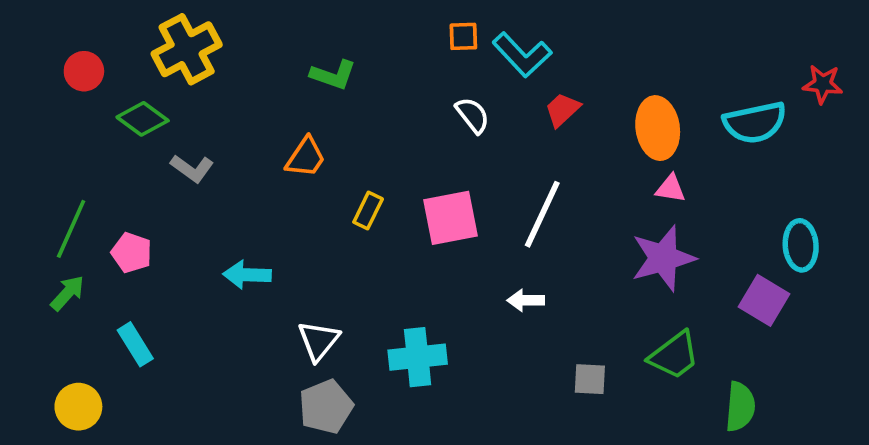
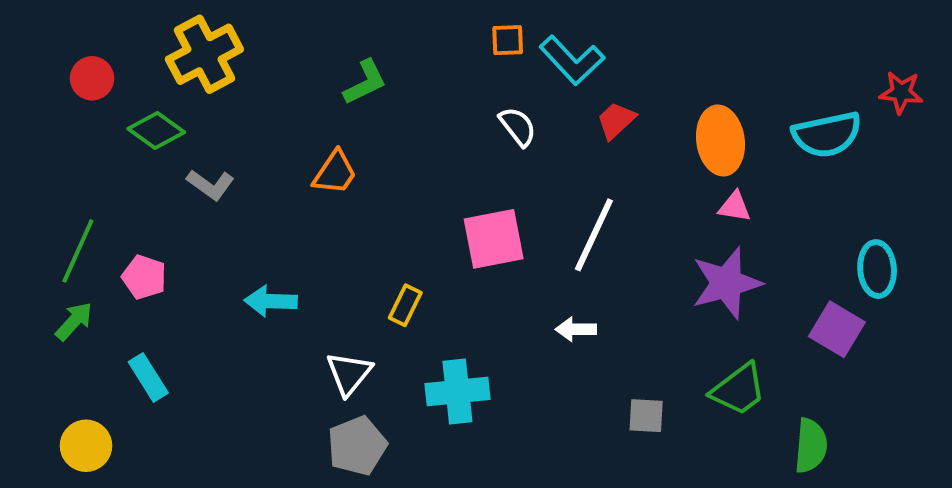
green L-shape: (333, 75) -> (365, 82), turned -45
yellow rectangle: (368, 211) -> (405, 305), moved

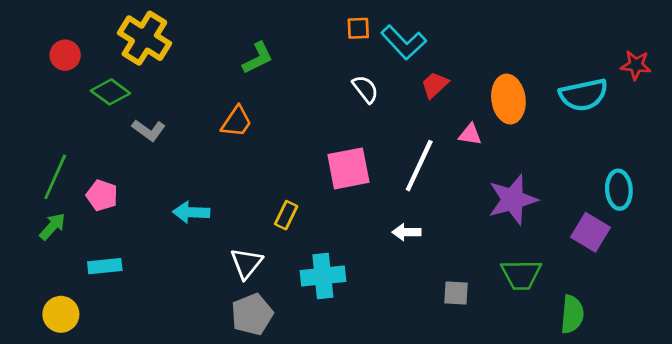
yellow cross: (204, 54) -> (144, 38), turned -30
pink triangle: (735, 207) -> (470, 134), moved
cyan rectangle: (148, 377) -> (105, 266), turned -64
green trapezoid: (739, 390) -> (521, 275), turned 36

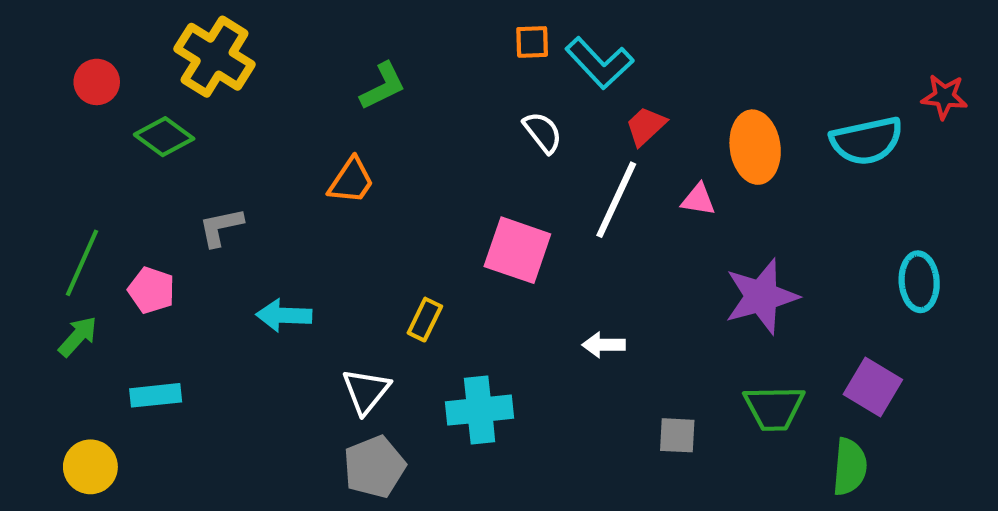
gray L-shape: (149, 130) -> (221, 227), moved, turned 132
white line: (419, 166) -> (616, 200), moved
pink square: (348, 168) -> (517, 250), turned 30
purple square: (591, 232) -> (873, 387), moved

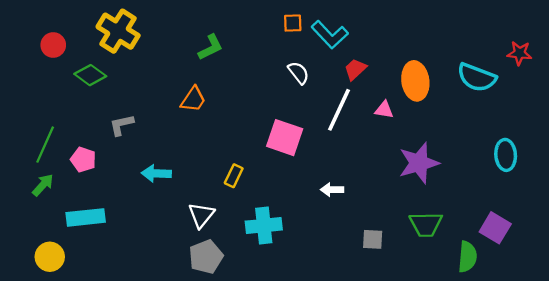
cyan semicircle: (867, 141) -> (477, 77), turned 33
purple square: (873, 387) -> (495, 228), moved
cyan rectangle: (156, 395) -> (86, 217), size x1.4

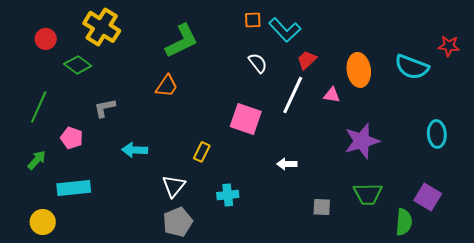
green L-shape: (211, 47) -> (182, 41), size x1.5
green line: (45, 145) -> (39, 107), moved
cyan cross: (264, 226) -> (228, 195), size x0.7

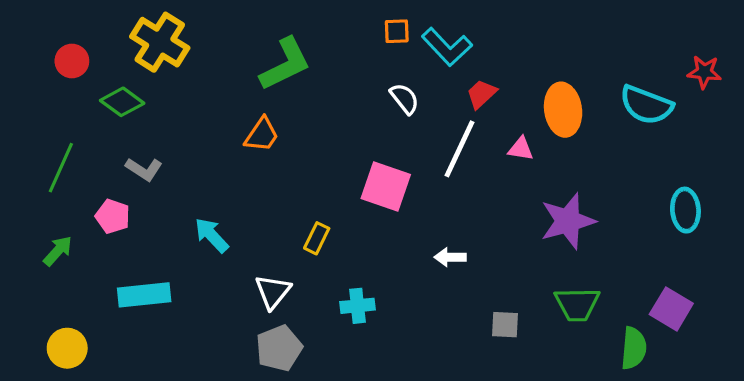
gray L-shape: (105, 108) -> (144, 169), moved, turned -135
cyan arrow: (135, 150) -> (212, 235), turned 45
cyan rectangle: (74, 188) -> (144, 295), moved

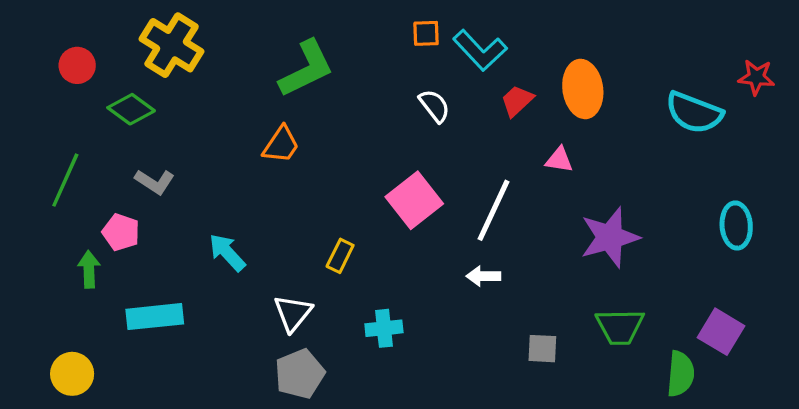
orange ellipse: (563, 110) -> (583, 89), moved
white line: (459, 149) -> (493, 210), moved
pink square: (386, 187) -> (414, 200), turned 33
green arrow: (58, 251) -> (89, 269), moved, turned -44

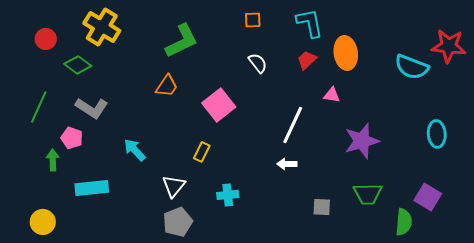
cyan L-shape: (480, 50) -> (310, 23), moved, turned -148
red star: (756, 77) -> (449, 46), size x1.6
gray L-shape: (155, 182) -> (92, 108), size x1.4
pink square: (414, 200) -> (219, 105), moved

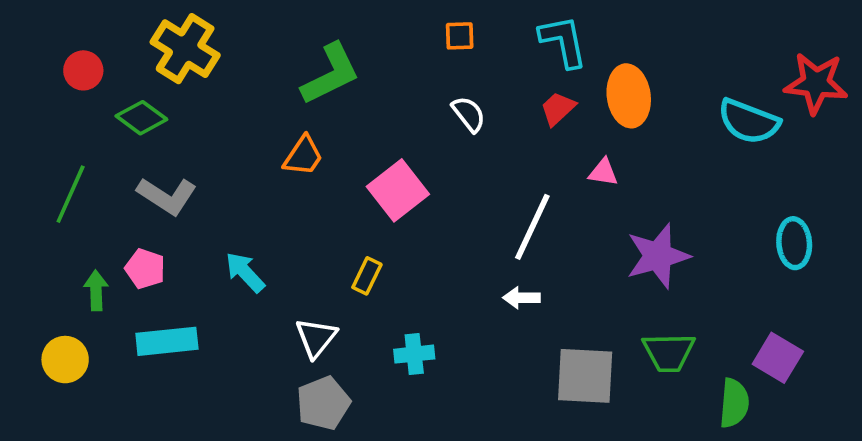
pink pentagon: (72, 138) -> (145, 269), moved
gray square: (322, 207) -> (585, 376), size x1.8
yellow circle: (43, 222) -> (65, 360), moved

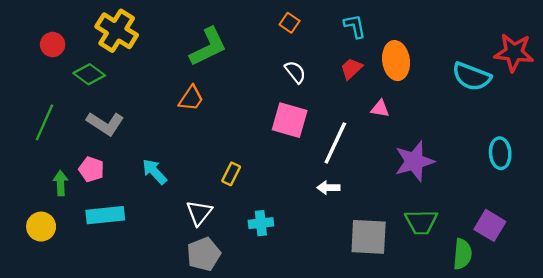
orange square: (460, 36) -> (290, 23), turned 36
cyan L-shape: (563, 41) -> (355, 26), size x0.7
pink square: (398, 190) -> (290, 120), moved, turned -36

